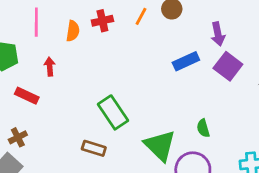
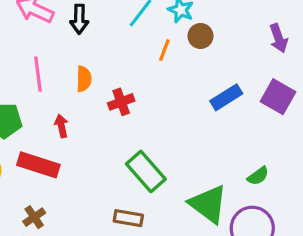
red cross: (102, 21) -> (121, 102), moved
purple arrow: (218, 34) -> (278, 38), moved
red rectangle: (27, 96) -> (38, 165), size x1.4
green semicircle: (203, 128) -> (258, 176), turned -102

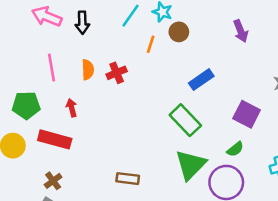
purple square: (278, 97) -> (247, 114), moved
red cross: (121, 102) -> (117, 73), moved
green rectangle: (146, 171) -> (185, 120), moved
green semicircle: (258, 176) -> (235, 149), moved
green triangle: (208, 204) -> (191, 165), turned 40

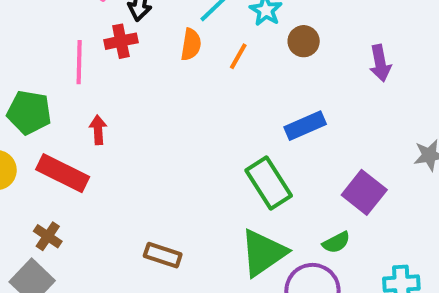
brown circle: (179, 32) -> (304, 41), moved
orange semicircle: (88, 70) -> (191, 45), moved
red cross: (117, 73) -> (121, 41), moved
brown cross: (53, 181) -> (48, 236), turned -30

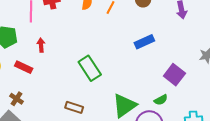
red rectangle: (63, 173) -> (24, 67), size x0.7
green rectangle: (269, 183) -> (90, 68), moved

